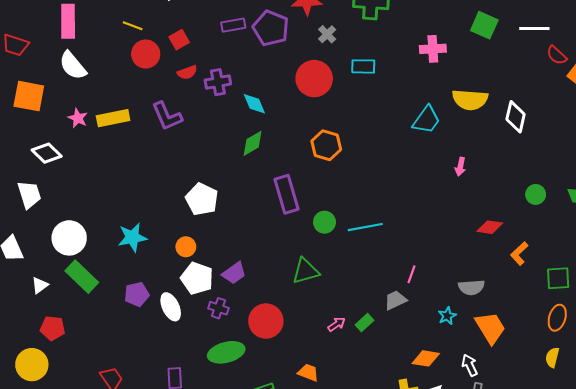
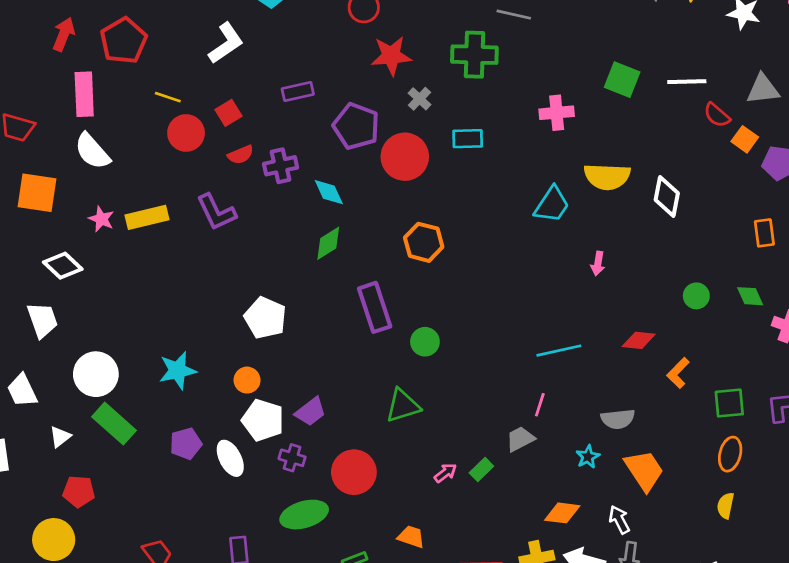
purple pentagon: (271, 28) -> (356, 126), moved
cyan line: (365, 227) -> (559, 351), moved

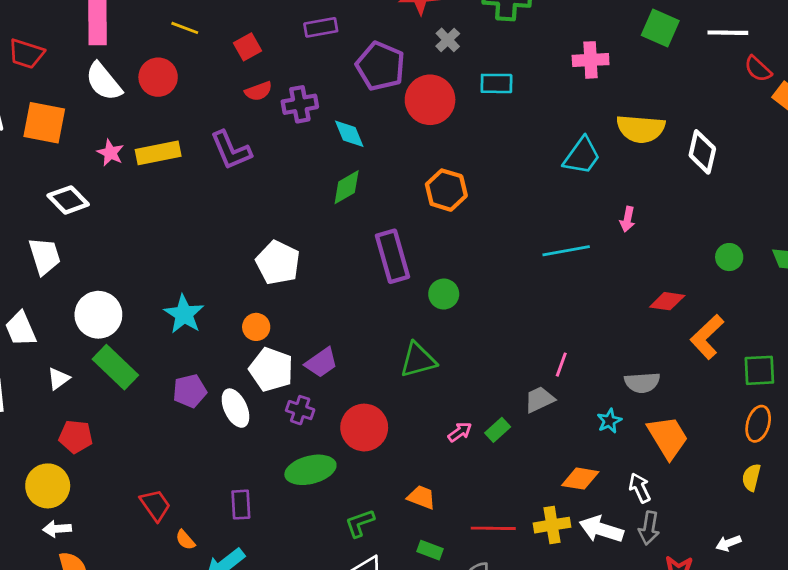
red circle: (186, 133) -> (158, 77), moved
cyan line: (559, 351) -> (566, 251), moved
cyan star: (178, 370) -> (184, 314), turned -30
orange L-shape: (678, 373) -> (707, 337), size x1.4

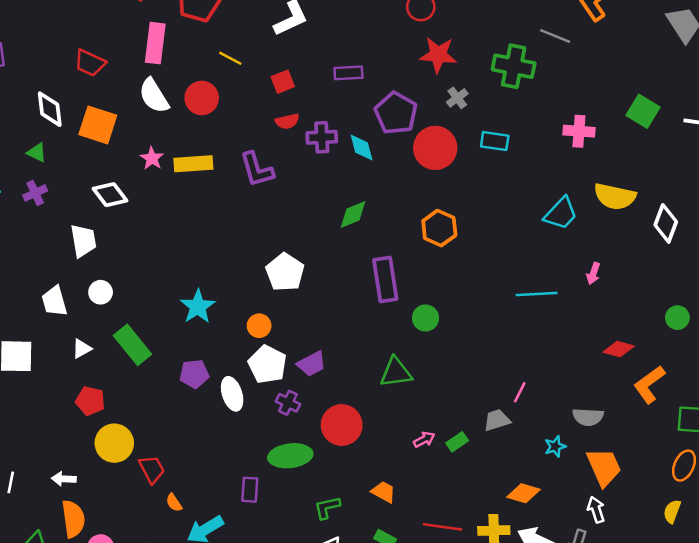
cyan diamond: (349, 134) -> (362, 148), moved
white circle: (98, 315) -> (101, 292), moved, size x0.6
yellow circle: (48, 486) -> (114, 443), moved
white arrow: (640, 488) -> (596, 510), moved
purple rectangle: (241, 505) -> (250, 490), moved

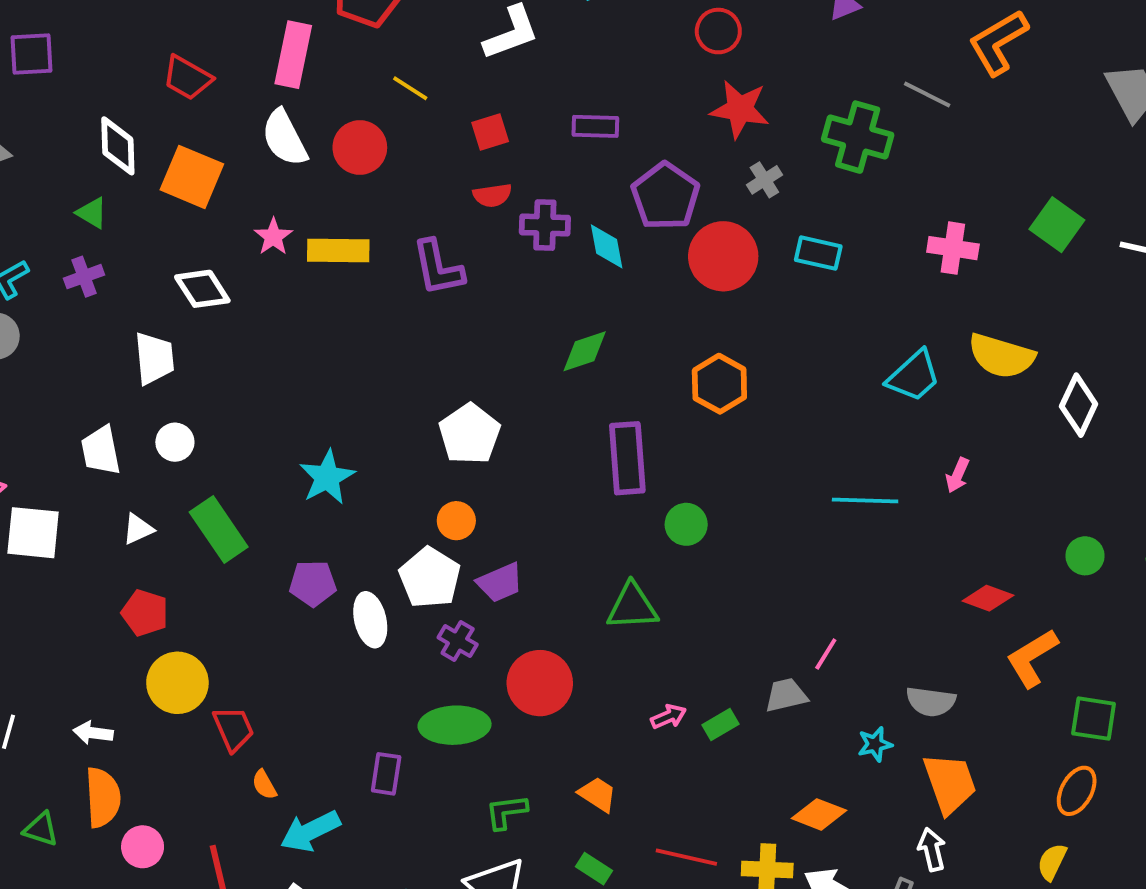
orange circle: (259, 326) -> (456, 521), moved

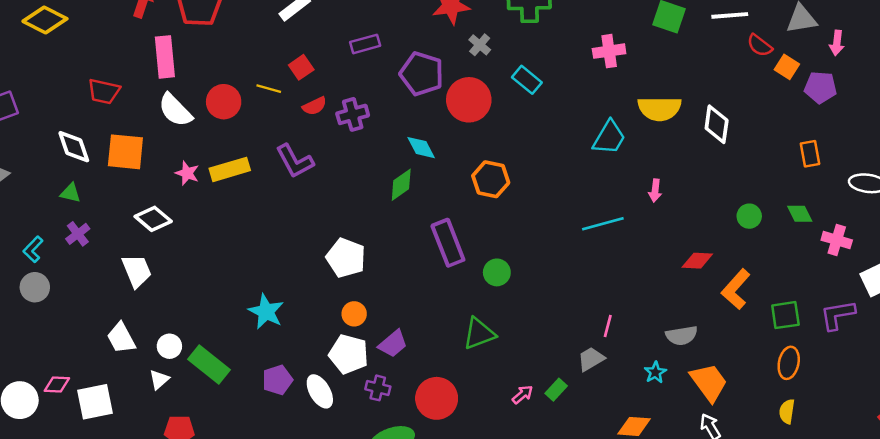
yellow line: (410, 88) -> (269, 89), moved
cyan diamond: (607, 246) -> (421, 148), moved
cyan rectangle: (818, 253) -> (527, 80), turned 44
white circle: (175, 442) -> (169, 346), moved

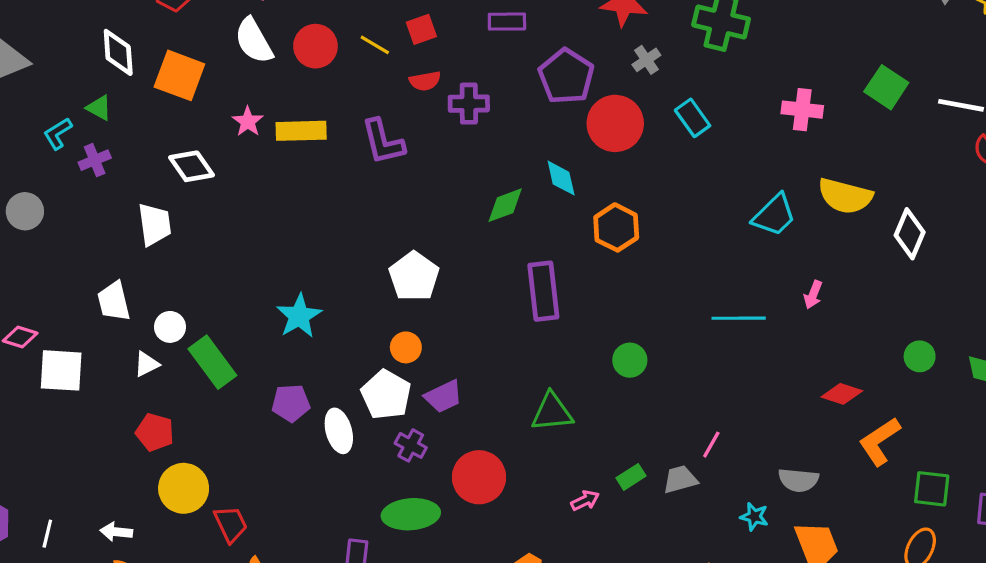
cyan diamond: (421, 148) -> (561, 178), moved
cyan L-shape: (33, 249) -> (58, 133), moved
green circle: (497, 272) -> (630, 360), moved
cyan star: (655, 372) -> (754, 517), turned 30
green rectangle: (556, 390) -> (631, 477), moved

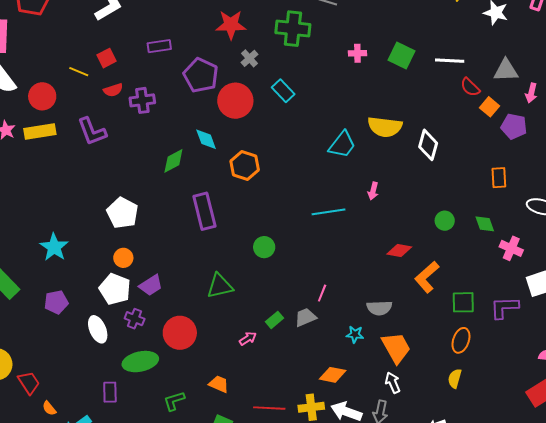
red circle: (315, 46) -> (42, 96), moved
pink cross: (802, 110) -> (357, 53), moved, size x0.7
white ellipse: (339, 431) -> (98, 329), moved

